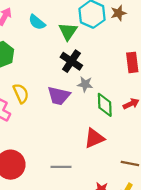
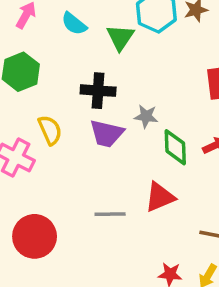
black cross: (71, 61) -> (98, 91), moved, turned -30
gray line: (61, 167) -> (110, 214), moved

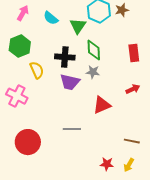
yellow semicircle: (50, 130) -> (37, 70), moved
green diamond: (175, 147) -> (94, 50), moved
red triangle: (160, 197) -> (102, 105), moved

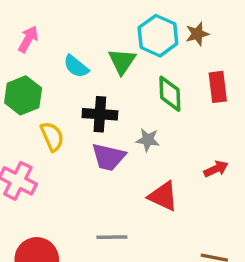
cyan semicircle: (51, 18) -> (76, 66), moved
green diamond: (94, 50) -> (170, 94), moved
red rectangle: (134, 53) -> (218, 87), moved
red triangle: (102, 105) -> (163, 196), turned 48

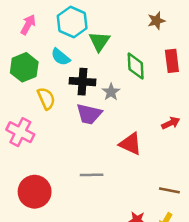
cyan hexagon: (158, 36) -> (72, 22), moved
cyan semicircle: (76, 66) -> (60, 57), moved
gray star: (148, 140) -> (111, 92), moved, turned 30

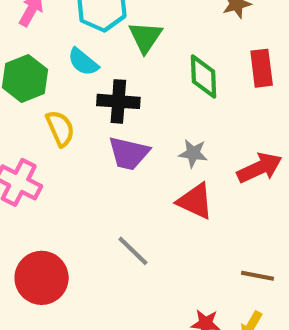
gray star: (111, 92) -> (193, 153), moved, turned -30
red arrow: (171, 123) -> (260, 168), size x1.5
gray line: (92, 175) -> (133, 251), turned 45

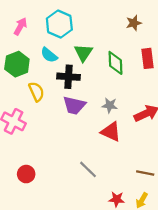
green triangle: (145, 37) -> (83, 53), moved
gray line: (133, 251) -> (88, 169), moved
red circle: (42, 278) -> (26, 174), size x0.6

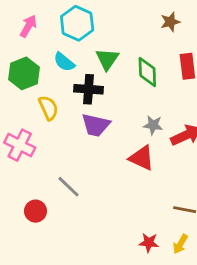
gray star: (110, 105) -> (153, 125), moved
gray line: (88, 169) -> (68, 187), moved

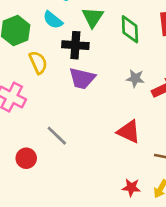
red triangle: (142, 158) -> (129, 132), moved

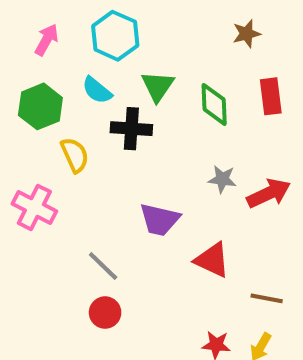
purple trapezoid: (82, 78) -> (160, 220), moved
red circle: (26, 158) -> (105, 313), moved

